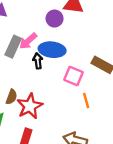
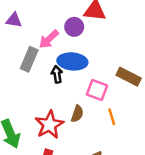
pink arrow: (28, 41) -> (49, 39), moved
brown semicircle: (11, 97) -> (77, 114), moved

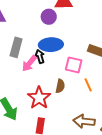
pink arrow: (49, 39) -> (29, 63), moved

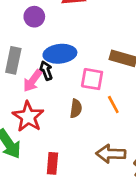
purple circle: (49, 17) -> (34, 17), moved
red star: (39, 98) -> (28, 117), moved

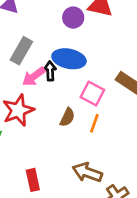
purple circle: (34, 17) -> (73, 18), moved
orange line: (113, 105) -> (94, 123), moved, turned 30
red rectangle: (52, 163) -> (33, 180), moved, turned -35

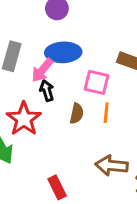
black arrow: (50, 71) -> (47, 91), moved
pink arrow: (34, 77) -> (42, 70), moved

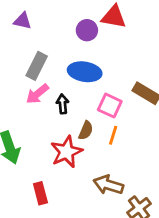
pink arrow: (42, 70) -> (37, 94), moved
red star: (24, 119) -> (66, 152), moved
red rectangle: (57, 187) -> (40, 193), moved

